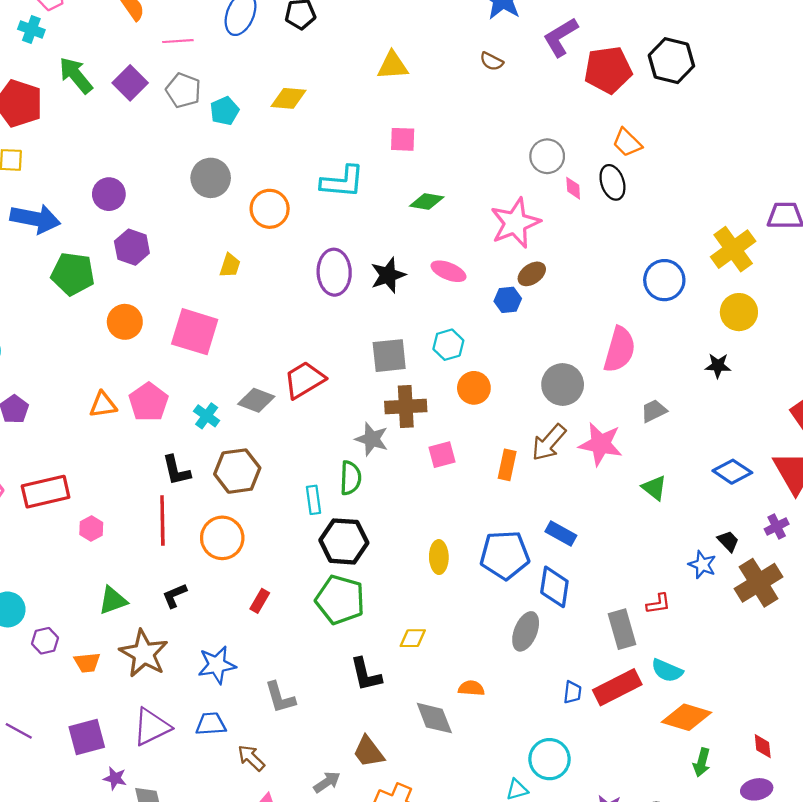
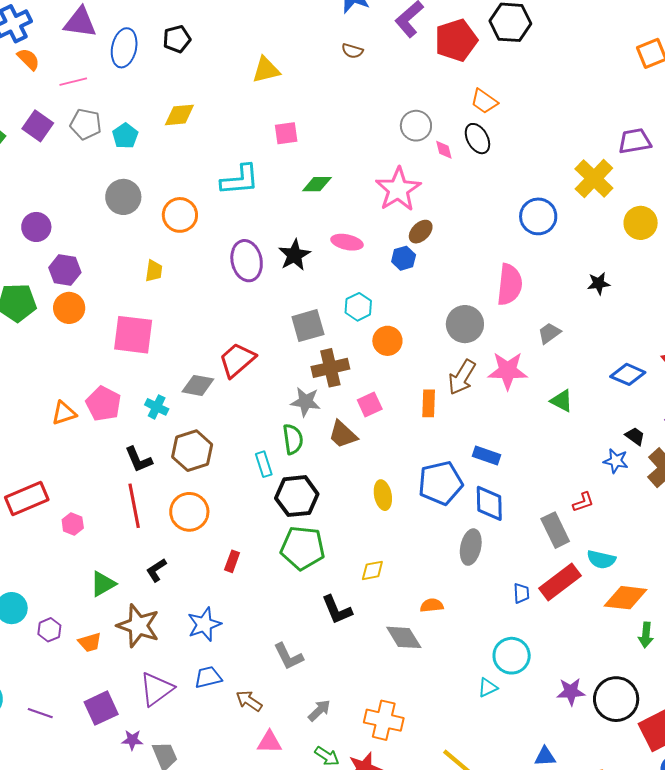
yellow circle: (739, 312) -> (641, 223), moved
orange circle: (125, 322) -> (69, 308), moved
gray L-shape: (280, 698) -> (288, 656), moved
brown trapezoid: (369, 752) -> (343, 434), moved

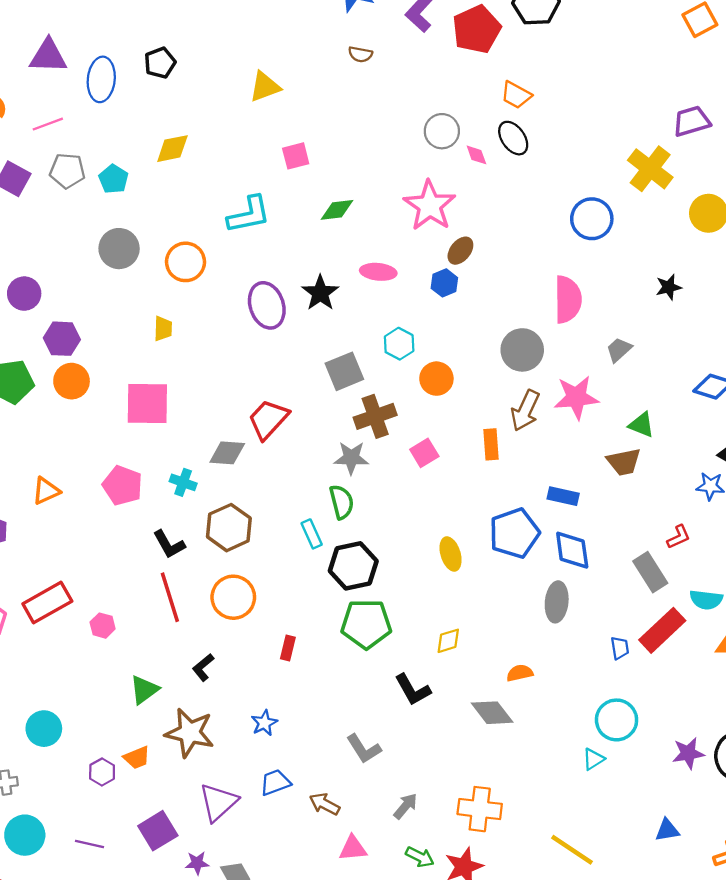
orange triangle: (64, 413) -> (46, 491), moved
brown trapezoid: (343, 434) -> (624, 462), moved, turned -48
blue star: (204, 624) -> (264, 723), size x0.7
purple hexagon: (49, 630) -> (102, 772), moved

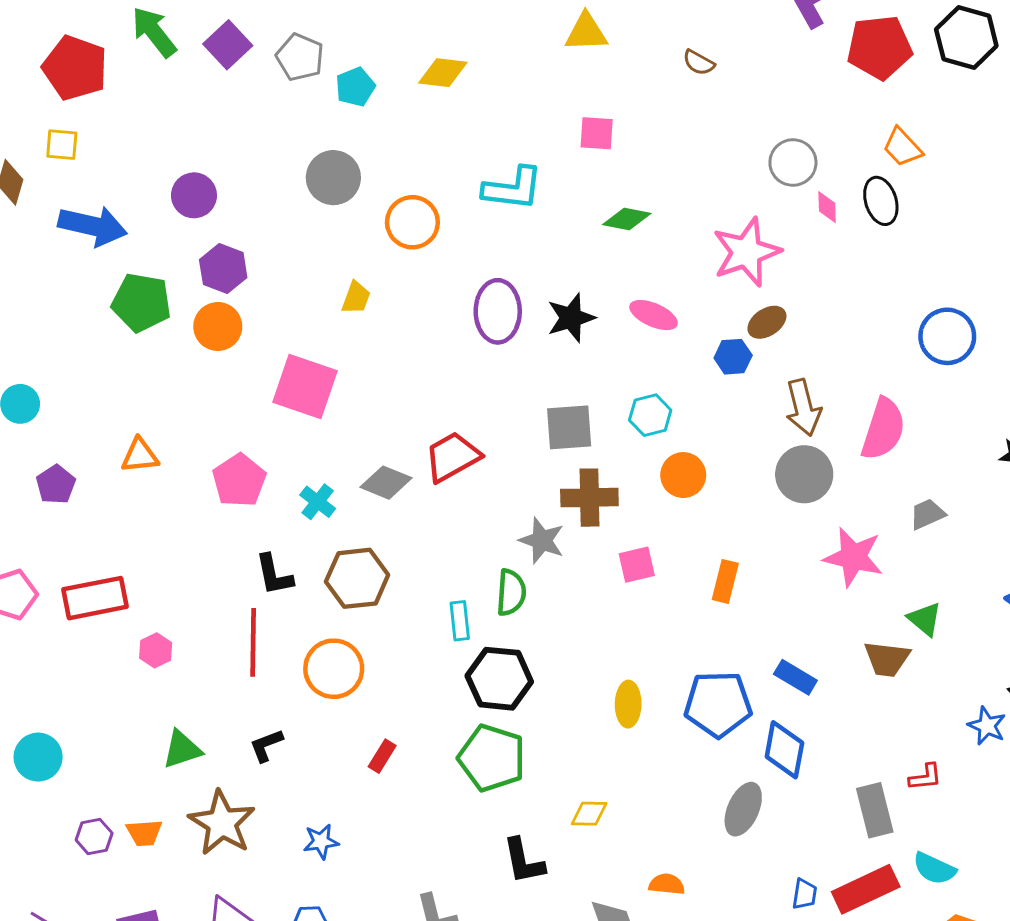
brown semicircle: (360, 54) -> (699, 63), moved
brown arrow: (525, 411) -> (803, 407), moved, turned -57

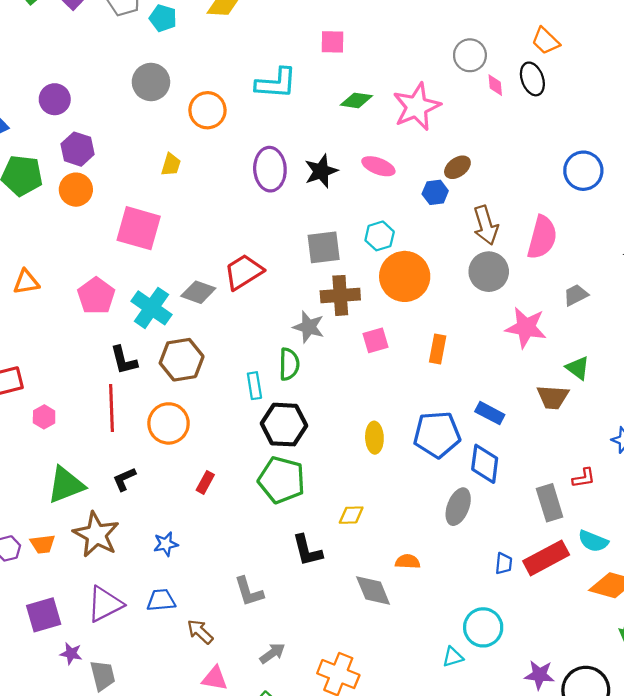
cyan pentagon: (355, 87) -> (163, 18), turned -30
pink star: (747, 252) -> (417, 107), moved
orange circle: (683, 475) -> (405, 276), size x1.6
cyan cross: (318, 502) -> (151, 308), size x1.6
green triangle: (182, 749) -> (66, 485), size x1.4

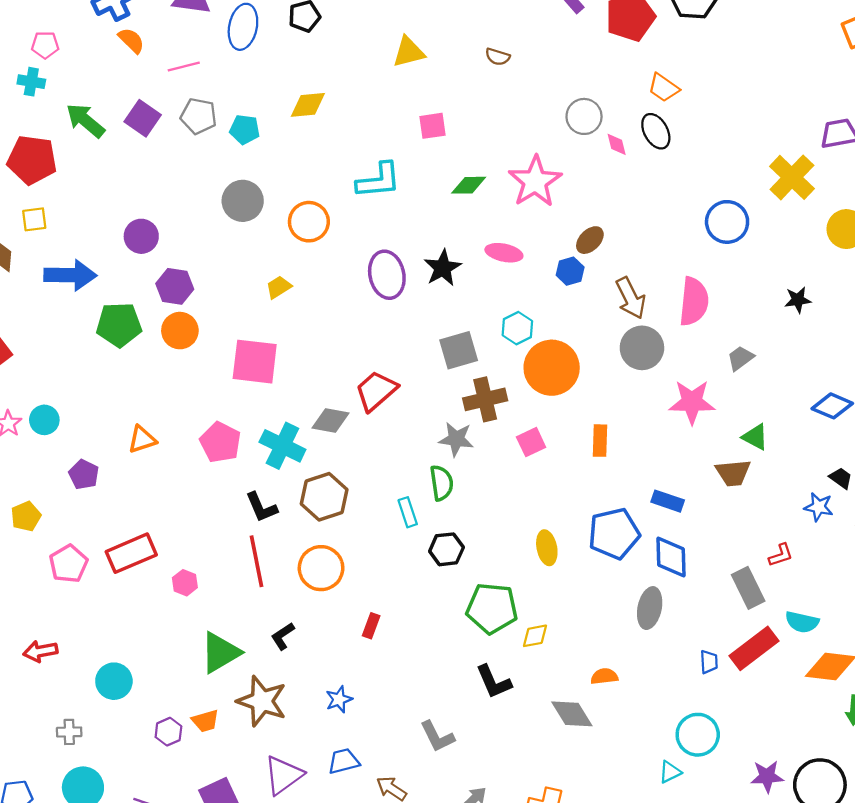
yellow trapezoid: (171, 165) -> (279, 287), turned -130
black hexagon: (284, 425) -> (446, 549), size x0.7
green pentagon: (282, 480) -> (492, 608), moved

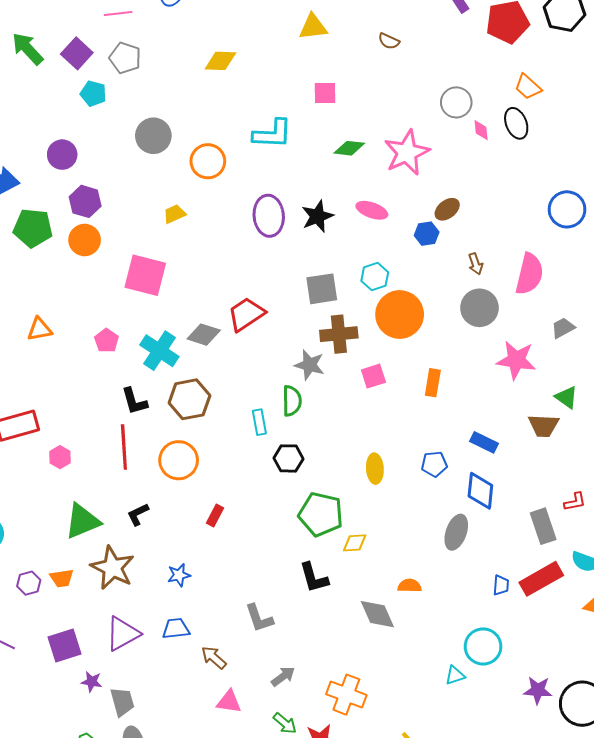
cyan pentagon: (245, 130) -> (93, 94), moved
brown arrow: (631, 298) -> (476, 264), size x0.6
pink pentagon: (220, 442) -> (107, 341), size x0.7
blue pentagon: (614, 533) -> (434, 464), size x0.6

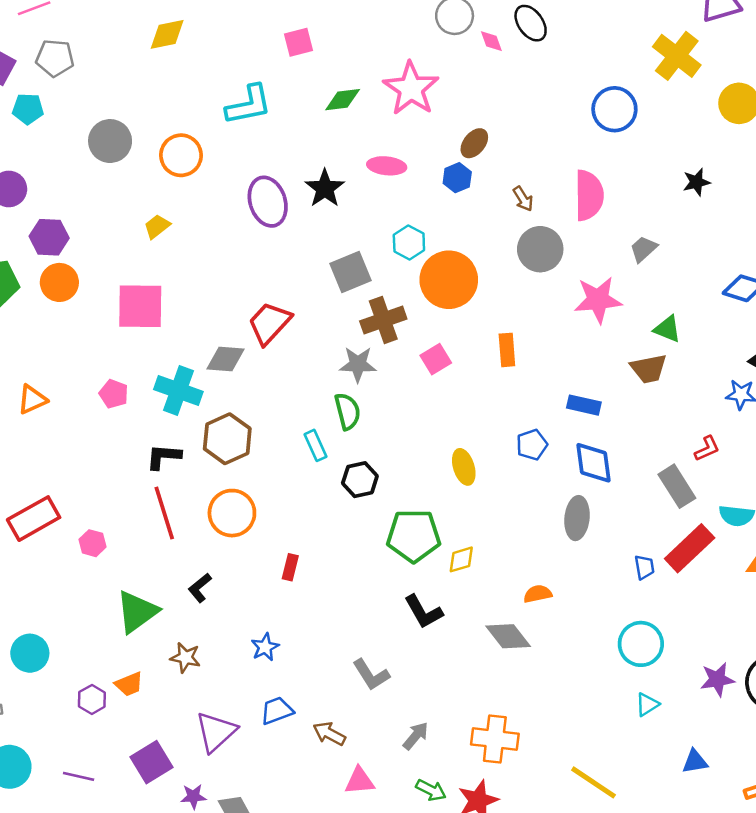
black L-shape: (134, 401) -> (163, 457), turned 124
brown star: (113, 568) -> (185, 658), size x0.6
cyan triangle: (455, 675) -> (647, 704), moved

